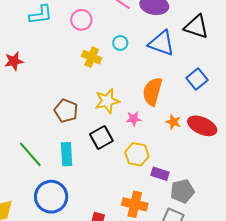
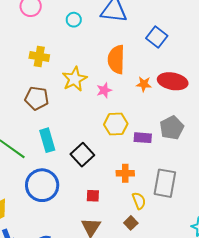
yellow cross: (92, 57) -> (39, 56), moved
black square: (101, 138) -> (82, 155), moved
gray pentagon: (182, 191) -> (172, 128), moved
orange cross: (135, 204) -> (125, 173), size x0.7

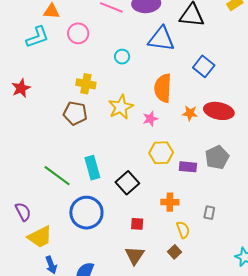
cyan circle: (74, 20) -> (122, 57), moved
brown pentagon: (37, 98) -> (75, 113), moved
gray rectangle: (165, 183) -> (209, 213), size x0.5

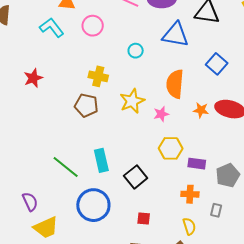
cyan L-shape: (37, 37) -> (52, 28), turned -110
gray pentagon: (217, 157) -> (228, 175), moved
orange cross: (170, 202) -> (190, 194), moved

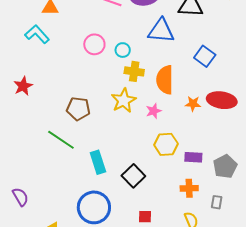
pink circle: (93, 26) -> (94, 44), moved
yellow cross: (98, 76) -> (134, 71), moved
green line: (66, 167) -> (61, 140), moved
purple semicircle: (30, 202) -> (20, 197), moved

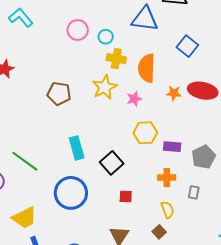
green line: (61, 140) -> (25, 161), moved
red square: (145, 217) -> (126, 196), moved

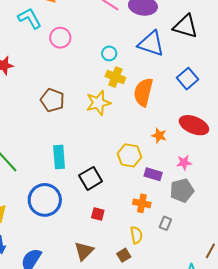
pink circle: (78, 30) -> (60, 38), moved
orange star: (174, 93) -> (159, 136), moved
pink star: (134, 99) -> (184, 163), moved

